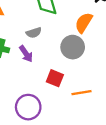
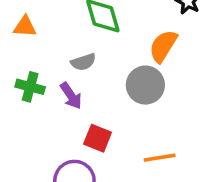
red square: (55, 78) -> (98, 138), moved

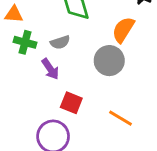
green cross: (30, 87) -> (25, 42), moved
orange line: (160, 158) -> (120, 118), turned 40

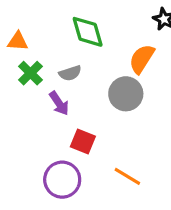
green cross: (25, 42) -> (30, 73), turned 30
orange line: (120, 118) -> (127, 176), moved

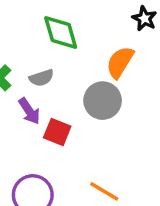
red square: (83, 141) -> (57, 132), moved

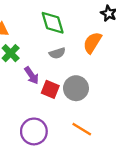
gray semicircle: (41, 78) -> (57, 53), moved
gray circle: (103, 101) -> (76, 88), moved

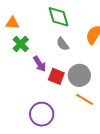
gray semicircle: (57, 53) -> (63, 44), turned 72
orange line: (82, 129) -> (85, 99), moved

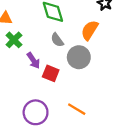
gray circle: (79, 75) -> (79, 57), moved
orange line: (85, 99) -> (77, 109), moved

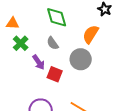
gray semicircle: (57, 40) -> (53, 43), moved

